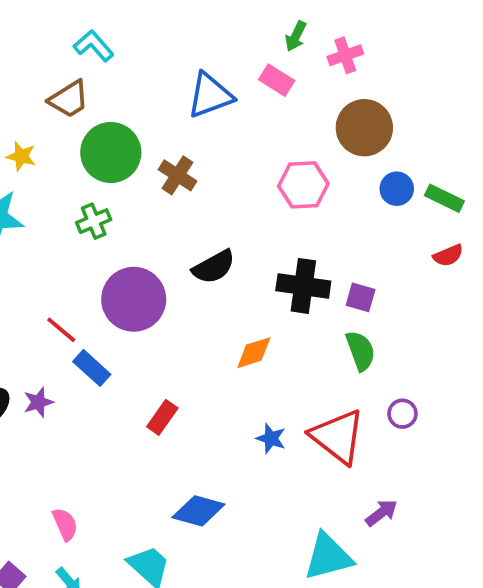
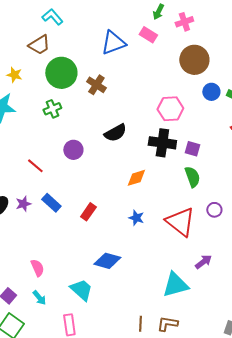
pink hexagon: (303, 185) -> (170, 109), moved
purple circle: (134, 299) -> (73, 150), size x0.6
blue rectangle: (92, 368) -> (51, 203), moved
blue star: (271, 438) -> (136, 218), moved

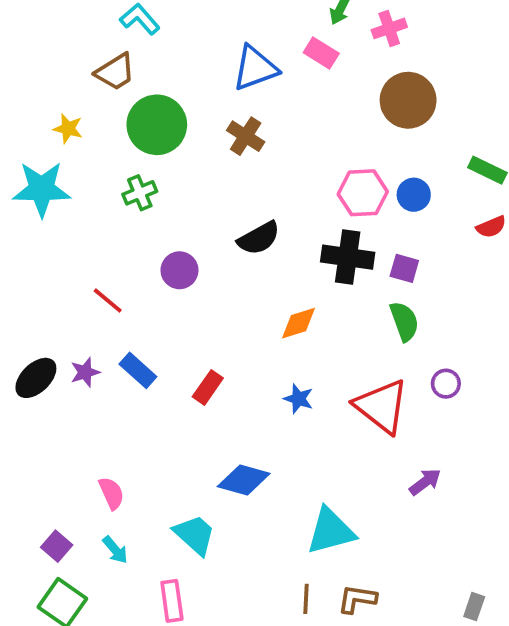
brown cross: (96, 85) -> (246, 136), moved
blue circle: (211, 92) -> (414, 195), moved
cyan triangle: (175, 285) -> (331, 531), moved

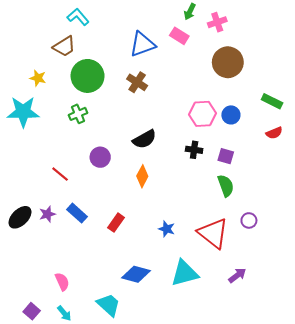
black cross: (348, 257) -> (194, 150), size x0.6
orange diamond: (298, 323) -> (142, 176), moved, turned -45
cyan triangle: (331, 531) -> (185, 273), moved

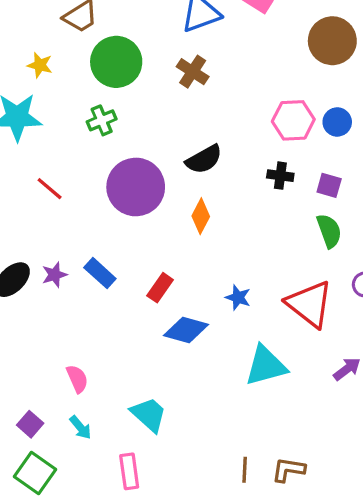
purple circle: (100, 157) -> (136, 187), size x1.8
red line: (60, 174) -> (50, 189), moved
blue diamond: (136, 274) -> (186, 330), moved

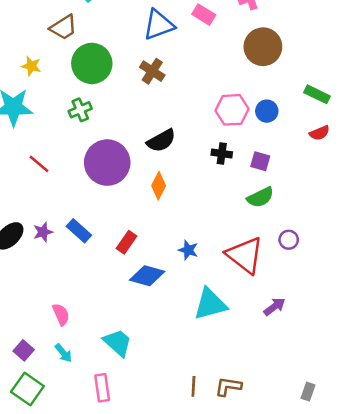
green semicircle: (329, 231) -> (260, 197), turned 84

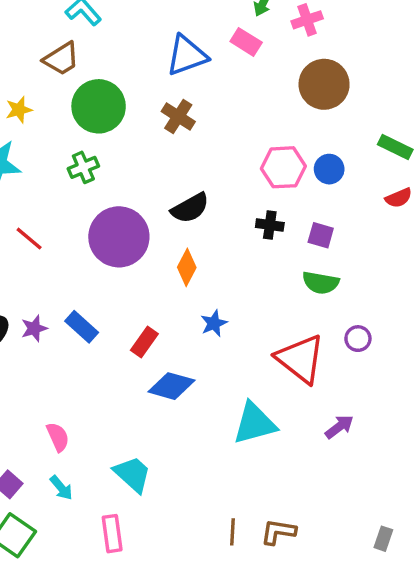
yellow star: (31, 66) -> (19, 110), turned -30
green semicircle: (260, 197) -> (321, 283), turned 36
blue star: (188, 250) -> (214, 323), moved, turned 30

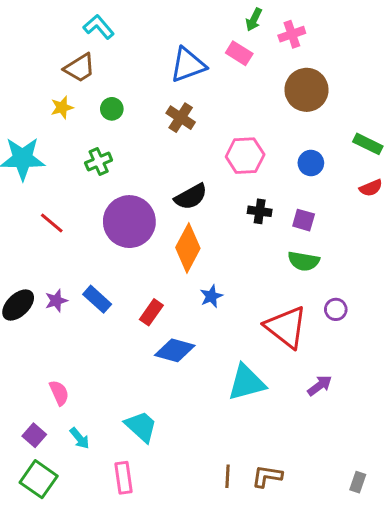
green circle: (99, 106) -> (112, 109), size x0.5
yellow star: (19, 110) -> (62, 107), moved
pink hexagon: (283, 167) -> (245, 156), moved
orange diamond: (187, 267) -> (188, 248), size x1.5
pink semicircle: (58, 437) -> (59, 393), moved

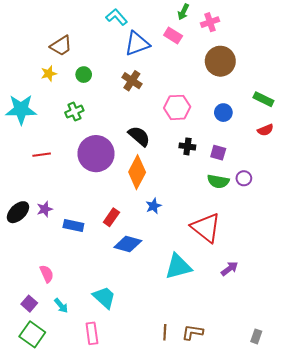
cyan L-shape: (99, 27) -> (117, 17), moved
black semicircle: (191, 197) -> (139, 136), turned -110
red line: (52, 223) -> (42, 155), turned -48
blue rectangle: (97, 299) -> (73, 226), moved, turned -30
purple circle: (336, 309) -> (244, 178), moved

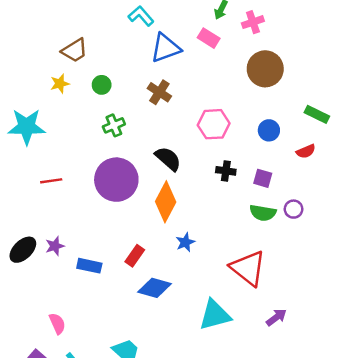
green cross: (74, 112) -> (114, 125), moved
red semicircle: (265, 130) -> (306, 151), moved

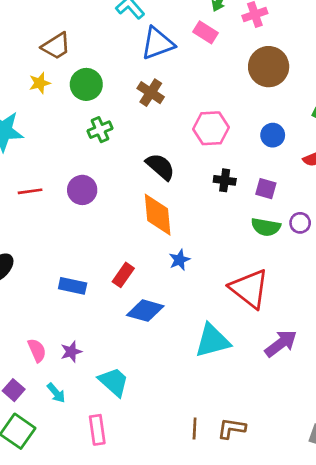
green circle: (102, 85) -> (86, 84), size x1.5
purple circle: (116, 180) -> (82, 190), moved, size x0.6
orange diamond: (166, 202) -> (158, 215), turned -33
purple star: (55, 246) -> (71, 352), moved
purple arrow: (276, 317) -> (281, 343), size x1.4

